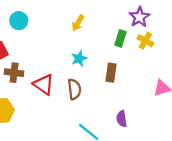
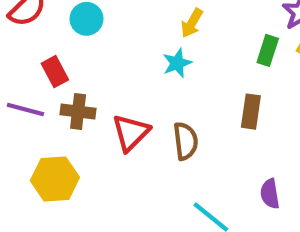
cyan star: (79, 58) -> (177, 63), moved
red triangle: (44, 84) -> (131, 133), turned 40

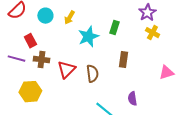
yellow arrow: (192, 23) -> (69, 18), moved
green rectangle: (268, 50) -> (114, 28), moved
cyan star: (177, 63) -> (88, 37), size x1.5

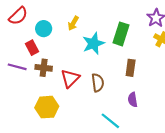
cyan circle: (45, 16) -> (44, 29), moved
green rectangle: (114, 28) -> (121, 34), size x1.5
yellow hexagon: (30, 92) -> (47, 107), moved
purple semicircle: (132, 99) -> (133, 100), moved

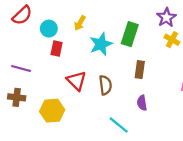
red rectangle: (32, 48) -> (57, 49), moved, turned 40
brown cross: (44, 68) -> (17, 97), moved
red triangle: (70, 78) -> (77, 81), turned -30

